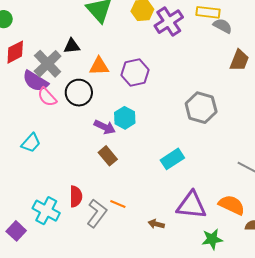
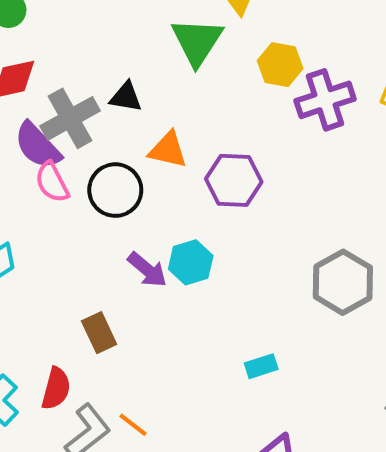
brown rectangle: (108, 156) -> (99, 333), moved
cyan rectangle: (172, 159) -> (261, 366), size x0.7

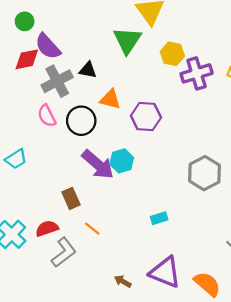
purple semicircle: (38, 146) -> (48, 46), moved
purple arrow: (147, 270) -> (98, 164), size x1.5
red semicircle: (56, 389) -> (47, 228), turned -125
orange line: (133, 425) -> (92, 229), moved

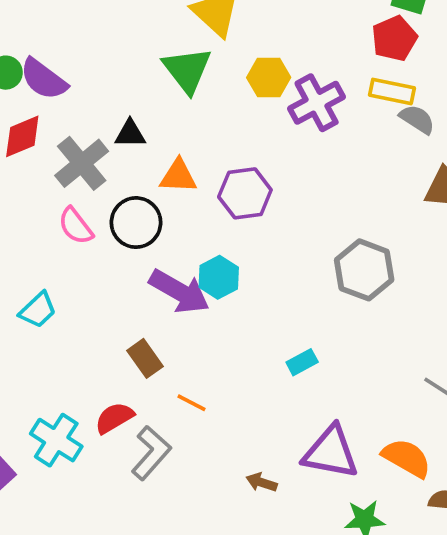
purple semicircle: (48, 46) -> (44, 79), moved

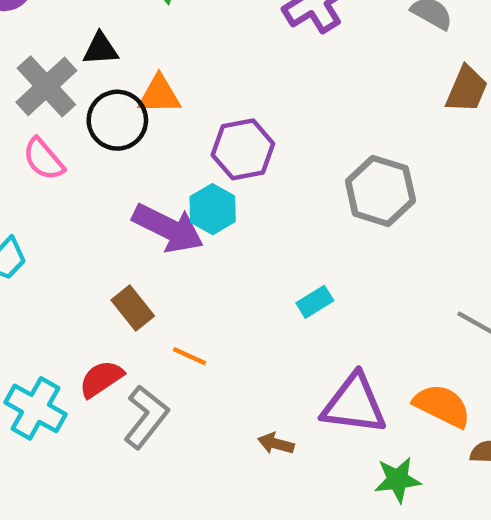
purple hexagon: (245, 193) -> (243, 149), moved
black circle: (136, 223) -> (117, 120), moved

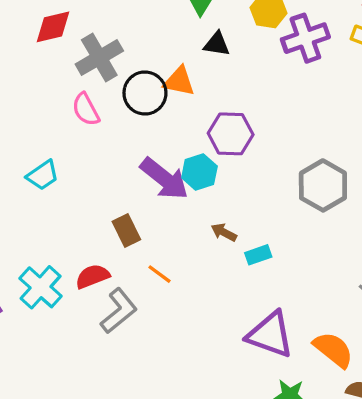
black triangle: (100, 49) -> (217, 44), moved
brown arrow: (276, 444) -> (224, 232), moved

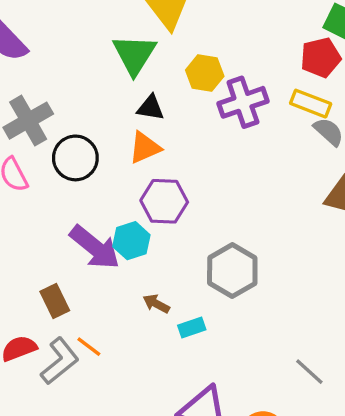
orange triangle: (179, 81) -> (145, 148), moved, turned -36
gray hexagon: (323, 185) -> (232, 271), moved
gray L-shape: (119, 311) -> (60, 361), moved

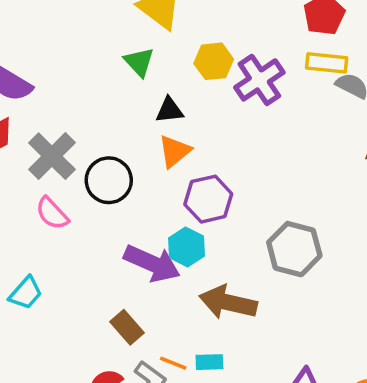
green triangle: (134, 54) -> (139, 62), size x0.7
brown arrow: (156, 304) -> (228, 302), size x2.0
cyan rectangle: (192, 327) -> (209, 362), moved, turned 32

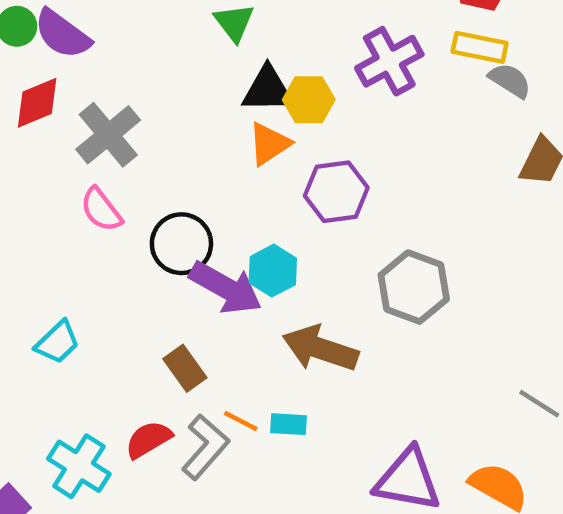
yellow hexagon: (214, 61) -> (309, 100), moved
black triangle: (169, 110) -> (268, 89), size x1.4
black circle: (109, 180) -> (181, 244), moved
purple hexagon: (208, 199) -> (336, 192), moved
cyan trapezoid: (26, 293) -> (57, 342), moved

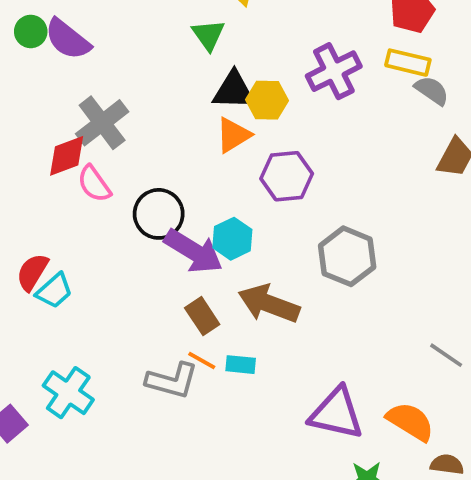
red diamond: (37, 103) -> (67, 156), moved
brown rectangle: (185, 368) -> (202, 316), moved
red semicircle: (148, 439) -> (32, 272), moved, turned -30
gray L-shape: (205, 447) -> (172, 381), turned 62

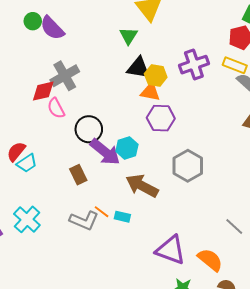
orange triangle: (233, 135) -> (150, 92), moved, turned 35
brown rectangle: (202, 316) -> (78, 175), moved

